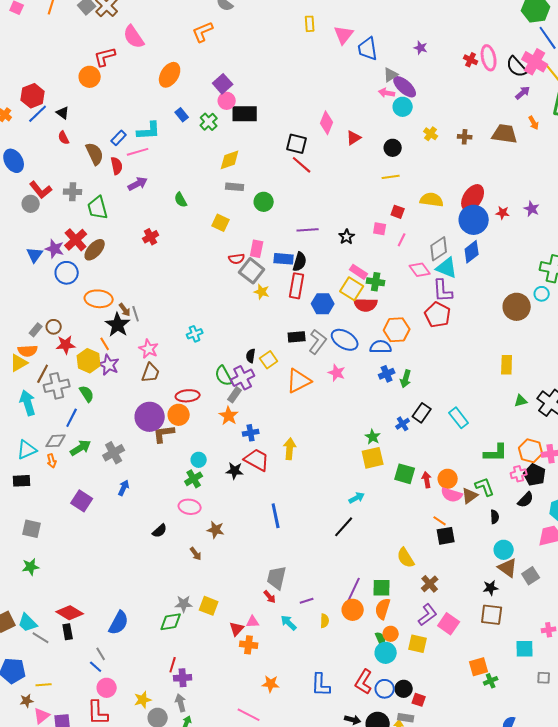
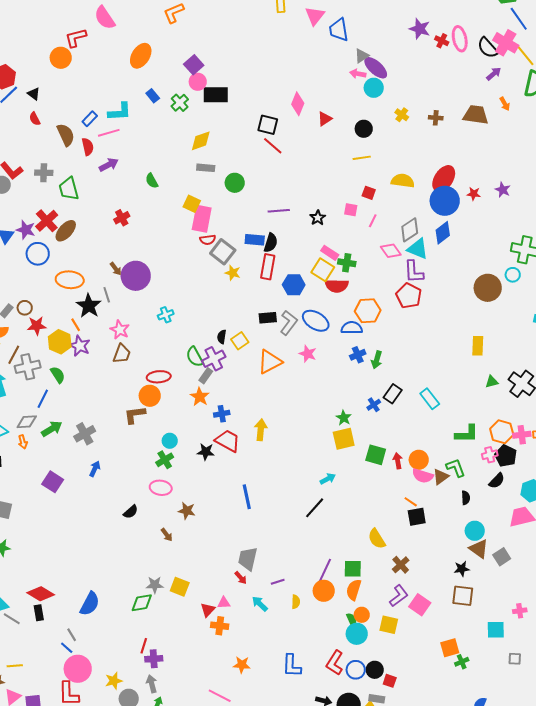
purple star: (421, 48) -> (420, 29), moved, size x1.5
pink rectangle: (257, 249) -> (202, 219), moved, size x1.5
brown arrow: (125, 310) -> (116, 269), moved
purple circle: (150, 417) -> (136, 276), moved
pink circle: (107, 688) -> (78, 669), size x1.4

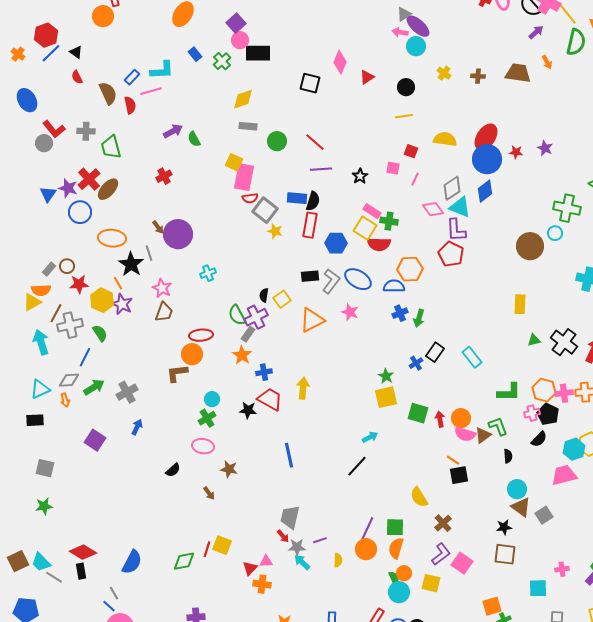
red line: (273, 146) -> (315, 142), moved
purple arrow: (109, 165) -> (173, 131), moved
gray star: (155, 585) -> (297, 547), moved
red line: (144, 646) -> (207, 549), moved

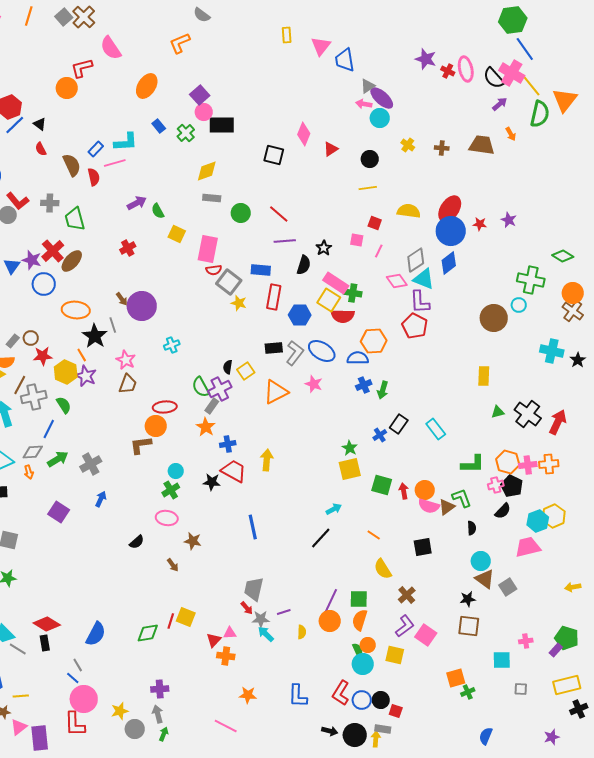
yellow square: (234, 162) -> (177, 234), moved
black semicircle: (313, 201) -> (304, 265), moved
pink rectangle: (372, 211) -> (336, 283), size x1.4
orange line: (453, 460) -> (374, 535), moved

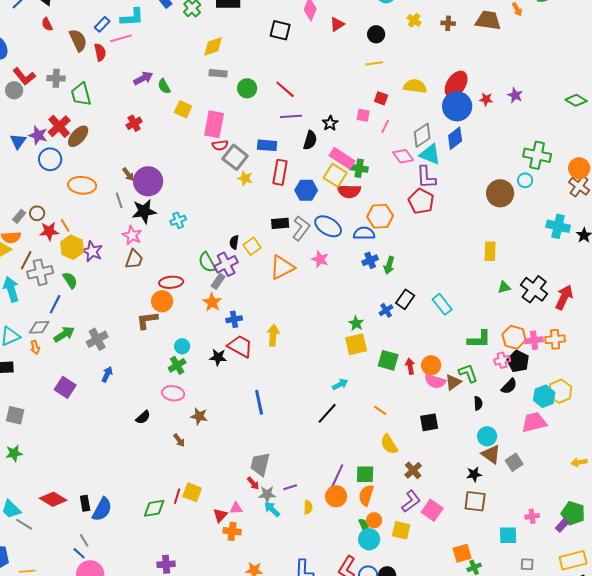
green diamond: (563, 256) -> (576, 100), moved
black star: (95, 336) -> (144, 211), moved, turned 30
orange line: (82, 355) -> (65, 225), moved
black rectangle: (45, 643) -> (85, 503), moved

